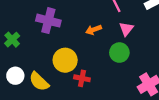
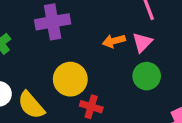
purple cross: (48, 21) -> (53, 22), turned -30
pink triangle: (126, 29) -> (142, 42), moved

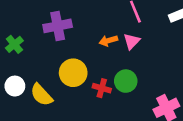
green circle: (147, 76) -> (126, 81), moved
red cross: (91, 107) -> (102, 88), moved

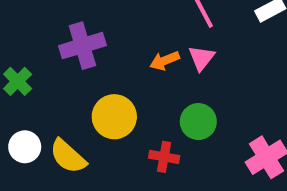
red cross: (102, 88) -> (164, 157), moved

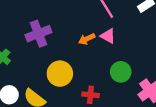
pink triangle: (201, 58) -> (108, 36), turned -35
green circle: (198, 122) -> (121, 72), moved

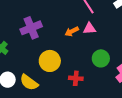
pink triangle: (108, 36) -> (90, 29), turned -32

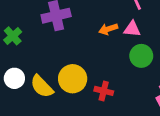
green circle: (101, 58) -> (141, 56), moved
yellow circle: (50, 61) -> (73, 79), moved

